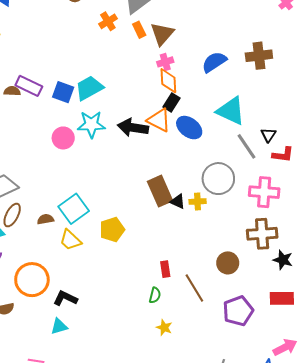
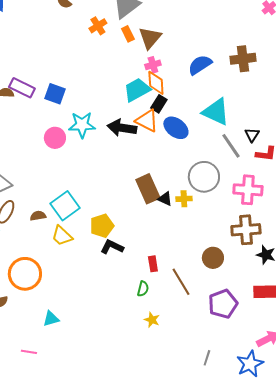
cyan trapezoid: (89, 88) -> (137, 90), moved
black L-shape: (65, 298) -> (112, 247), moved

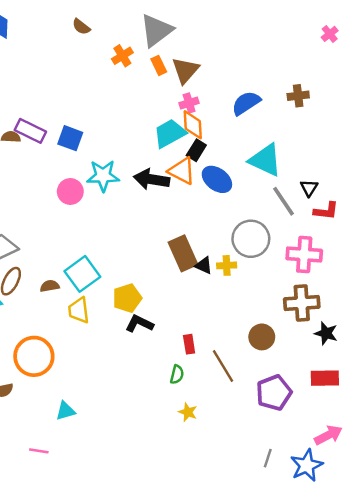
brown cross: (243, 59) -> (298, 96), size x0.7
yellow trapezoid: (62, 236) -> (79, 310), turned 40
gray line: (207, 358) -> (268, 458), moved

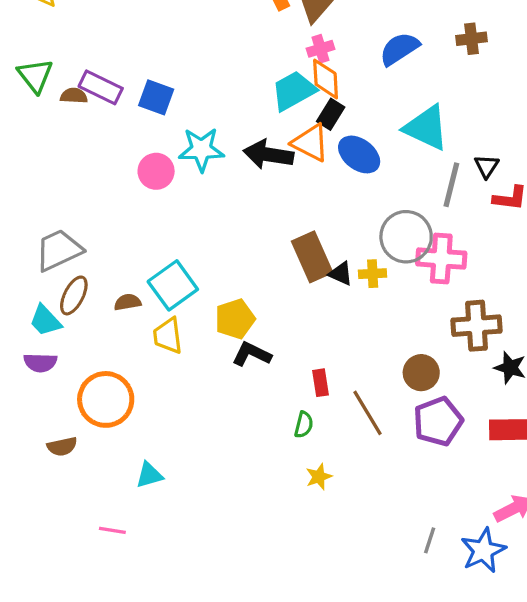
gray line: (284, 201) -> (451, 185), turned 48
pink cross: (304, 255) -> (441, 259), moved
purple pentagon: (274, 393) -> (438, 421), moved
yellow star: (188, 412) -> (319, 477), turned 30

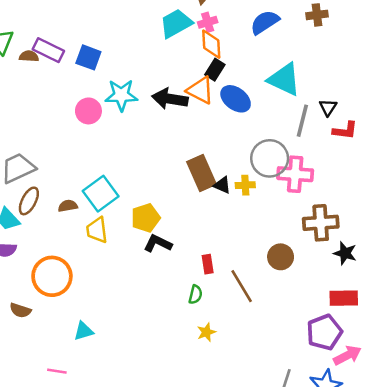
cyan trapezoid: (294, 91) -> (176, 23), moved
purple pentagon: (438, 421) -> (324, 332), moved
brown semicircle: (62, 446) -> (20, 310), turned 30

